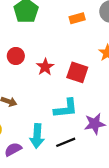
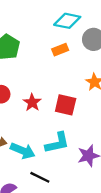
cyan arrow: (37, 136) -> (23, 151), moved, turned -65
black line: (66, 142) -> (40, 177), moved, turned 54

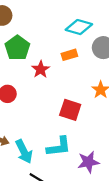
red star: (32, 102) -> (41, 69), moved
cyan arrow: (23, 151) -> (24, 152), turned 35

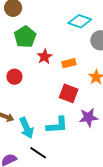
orange rectangle: (69, 55) -> (69, 63), moved
purple star: (88, 162) -> (89, 117), moved

